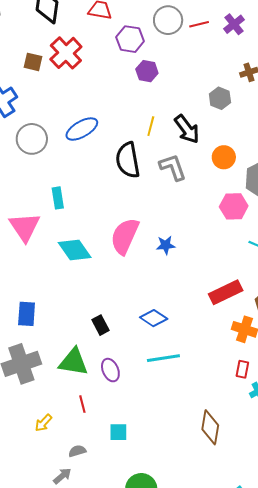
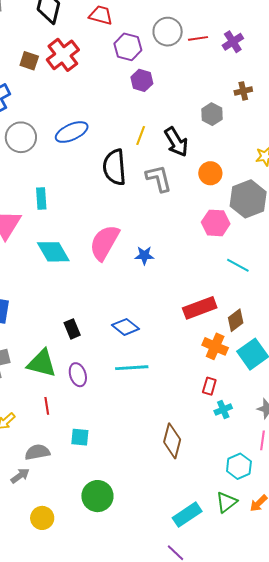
gray semicircle: (77, 451) -> (37, 452), size x1.4

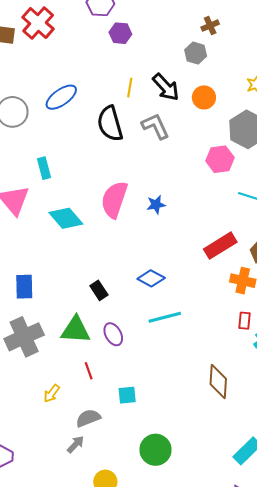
brown cross: (243, 91) -> (210, 26), moved
orange circle: (210, 173) -> (204, 97), moved

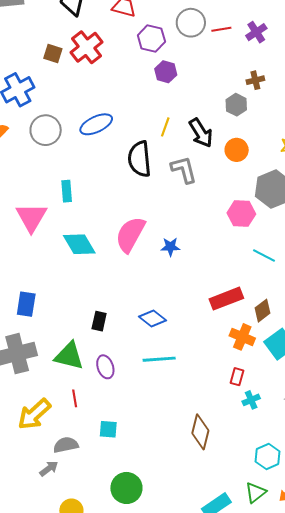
black rectangle: (99, 290) -> (99, 321), turned 36
yellow arrow: (52, 393) -> (34, 414), size x1.8

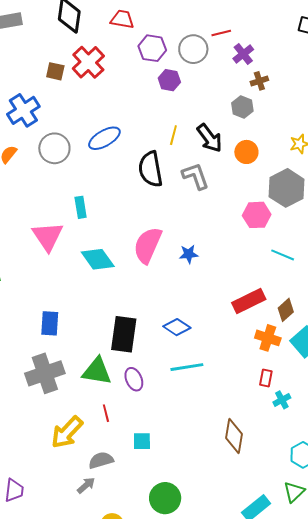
gray circle: (191, 23) -> (193, 49), moved
purple cross: (256, 32) -> (243, 54), moved
black rectangle: (99, 321) -> (124, 334), size x1.8

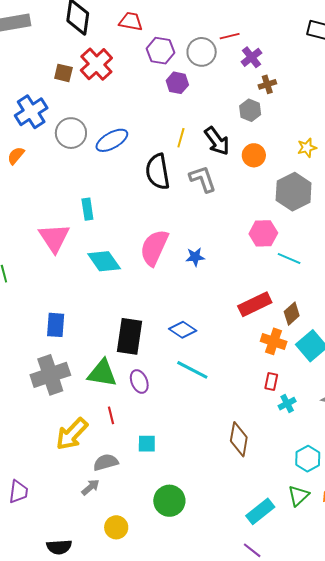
gray circle: (54, 148) -> (71, 133), moved
pink hexagon: (257, 215) -> (263, 233), moved
cyan line: (187, 367) -> (192, 370), turned 36

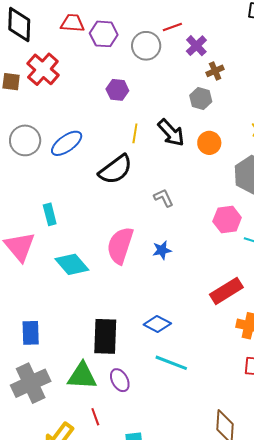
purple hexagon: (161, 51) -> (104, 34), moved
purple hexagon: (177, 83) -> (117, 90), moved
black semicircle: (158, 172) -> (115, 169), turned -111
gray L-shape: (203, 179) -> (164, 198), moved, size x0.7

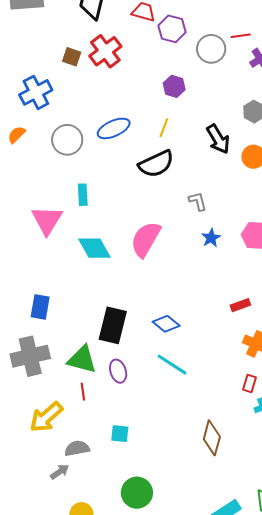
yellow line: (135, 133) -> (164, 128), moved
gray circle: (25, 140) -> (67, 140), moved
blue star: (162, 250) -> (211, 238), moved, turned -30
red rectangle: (226, 291) -> (240, 305), size x0.6
red line: (95, 417) -> (83, 392), moved

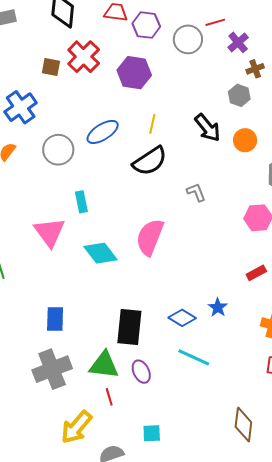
purple hexagon: (174, 86) -> (134, 73), moved, size x1.5
blue star: (211, 238) -> (218, 307), moved
red rectangle: (240, 305) -> (256, 273), moved

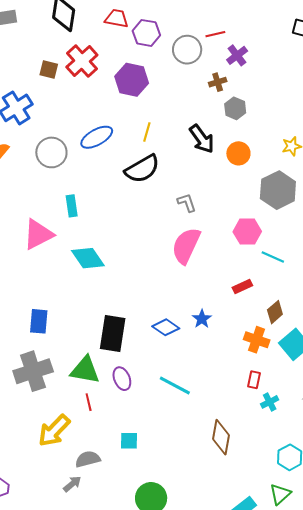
brown cross: (255, 69) -> (218, 82), moved
pink triangle: (50, 232) -> (38, 234), turned 36
pink semicircle: (150, 237) -> (186, 246), moved
cyan line: (194, 357) -> (175, 385), moved

